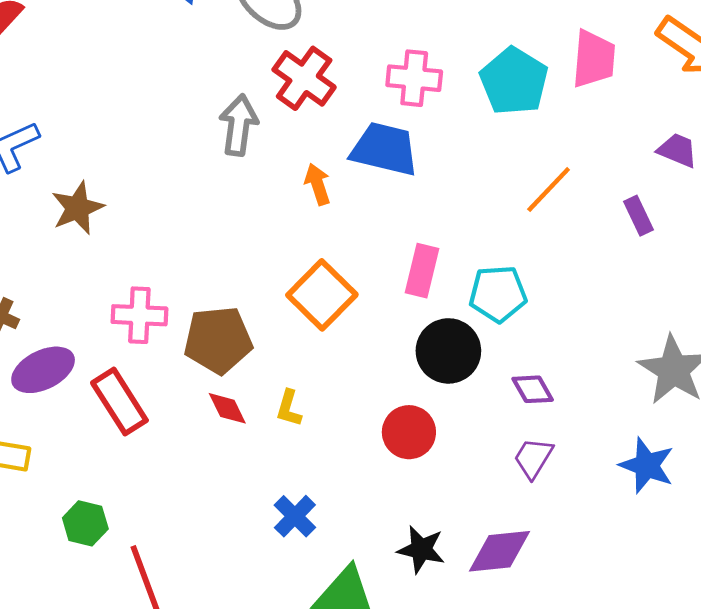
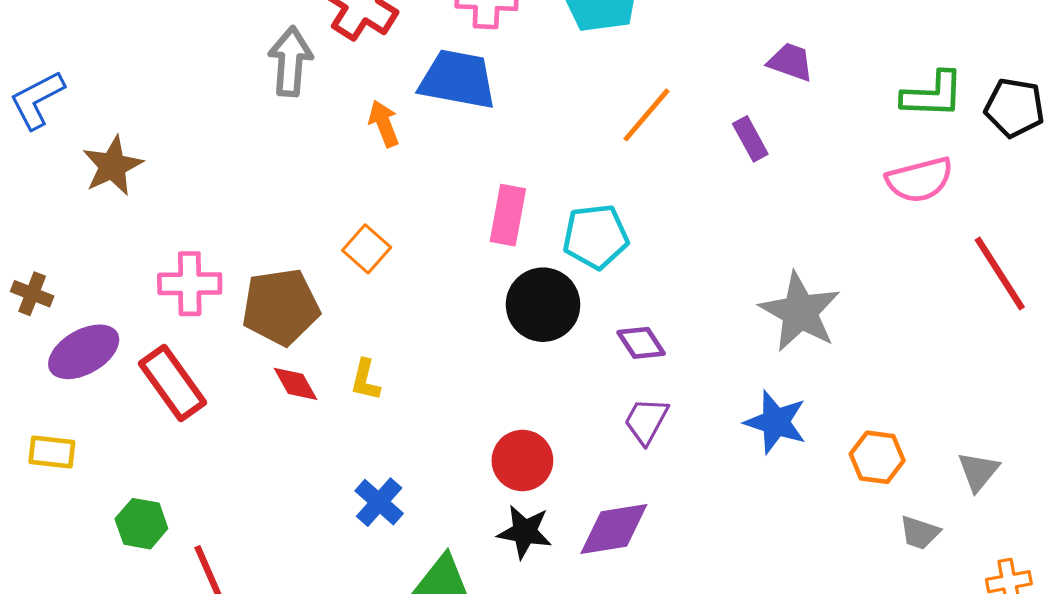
orange square: (322, 295) -> (367, 249), moved, size x0.6
red circle: (409, 432) -> (522, 460), moved

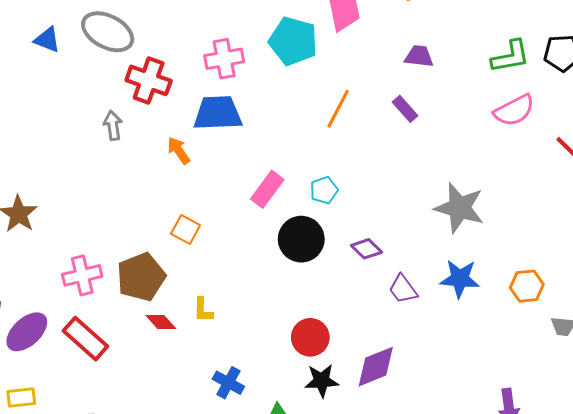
gray arrow: (290, 61) -> (113, 125), size x0.7
pink rectangle: (508, 215) -> (267, 189), turned 39
cyan pentagon: (596, 237) -> (324, 190), size x0.7
purple trapezoid: (646, 421) -> (403, 289), moved, turned -52

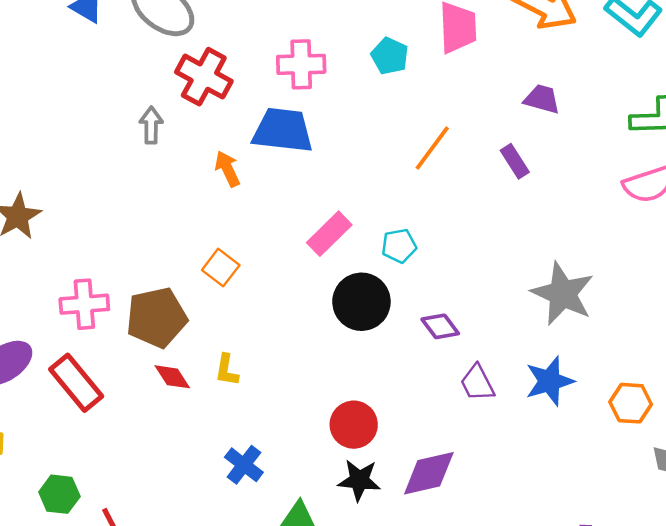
cyan pentagon: (293, 41) -> (390, 56), size x0.6
blue star: (460, 279) -> (549, 381), turned -30

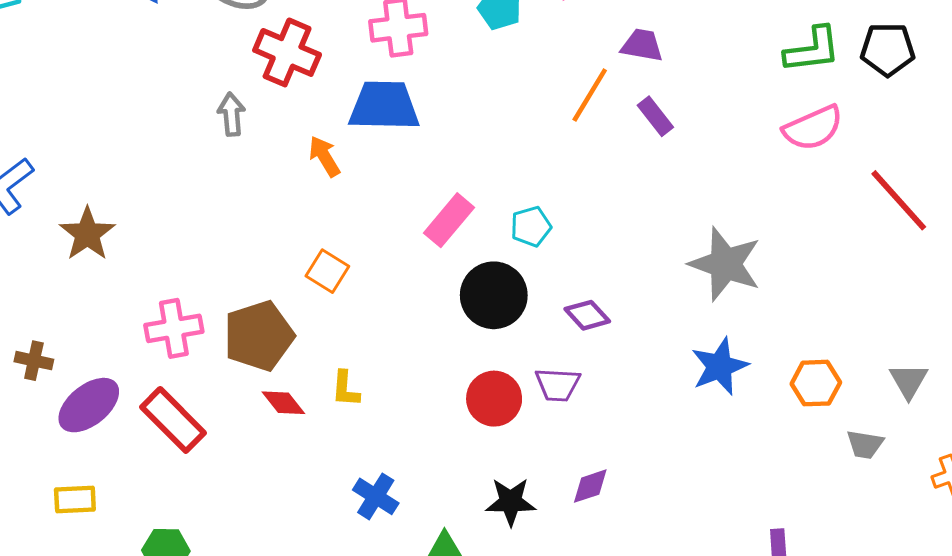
purple trapezoid: (542, 99) -> (642, 45), moved
orange line: (432, 148) -> (590, 95), moved
purple trapezoid: (477, 383) -> (558, 385), moved, turned -54
red circle: (354, 425) -> (494, 399), moved
purple diamond: (429, 473) -> (590, 486), size x0.6

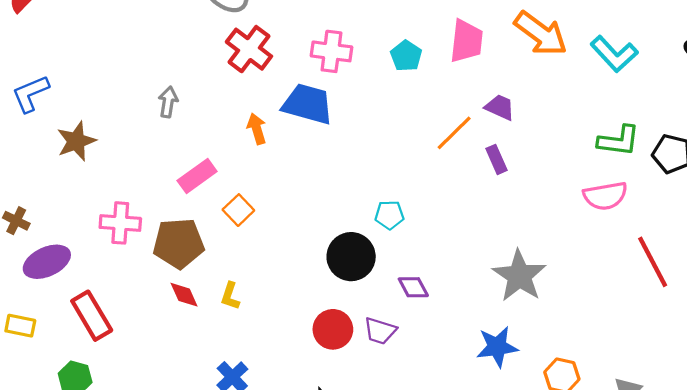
gray arrow: (231, 114) -> (168, 102), moved
pink rectangle: (449, 220) -> (197, 176), moved
red rectangle: (173, 420) -> (92, 316), moved

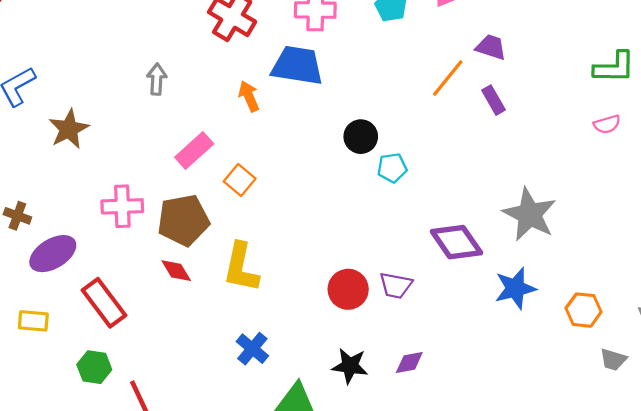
pink semicircle: (605, 196) -> (607, 124), size x0.6
black circle: (351, 257) -> (361, 137), moved, size x0.7
purple diamond: (413, 287) -> (456, 242), moved, size x1.6
red diamond: (184, 295) -> (176, 271), moved
yellow L-shape: (230, 296) -> (241, 267), size x1.8

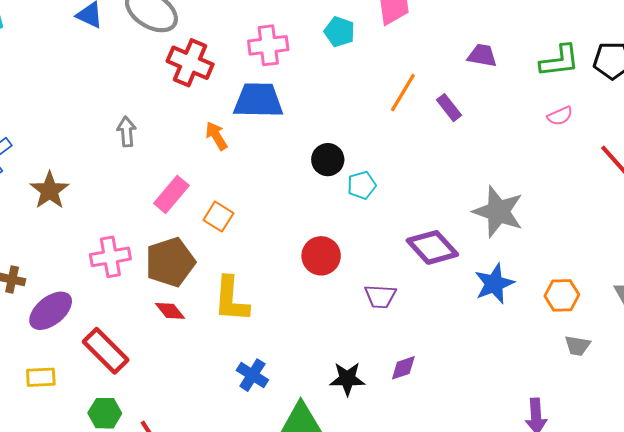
purple trapezoid: (491, 47) -> (482, 55), moved
red circle: (348, 289) -> (321, 256), moved
gray trapezoid: (613, 360) -> (577, 346), moved

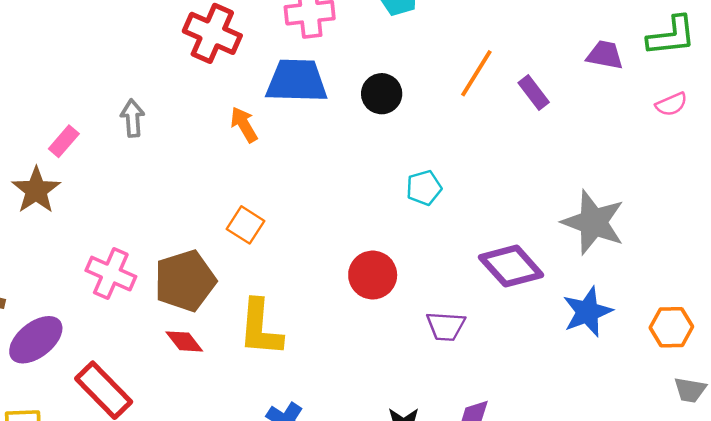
purple trapezoid: (482, 55) -> (605, 55), moved
black circle: (328, 160) -> (382, 94), moved
pink rectangle: (171, 194) -> (64, 141), moved, size x0.7
pink cross: (110, 257) -> (111, 274), turned 33

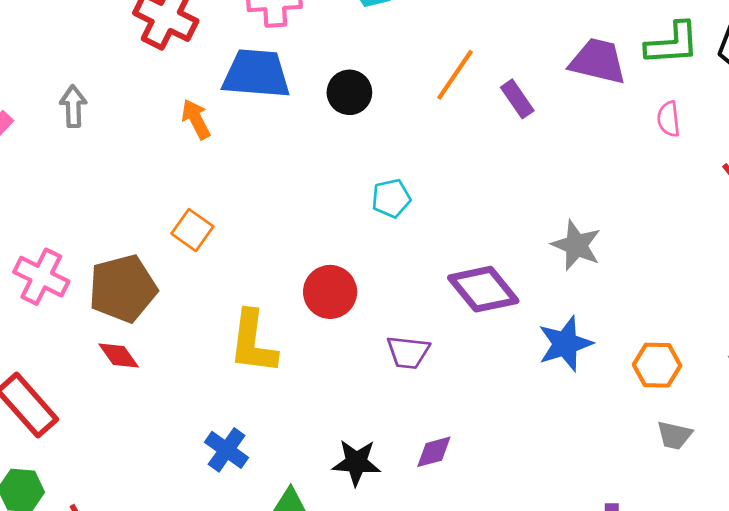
purple trapezoid: (605, 55) -> (598, 61), size x1.4
pink semicircle: (671, 104) -> (669, 119), turned 104
gray star: (593, 222) -> (576, 245), size x0.7
yellow L-shape: (260, 328) -> (253, 342), moved

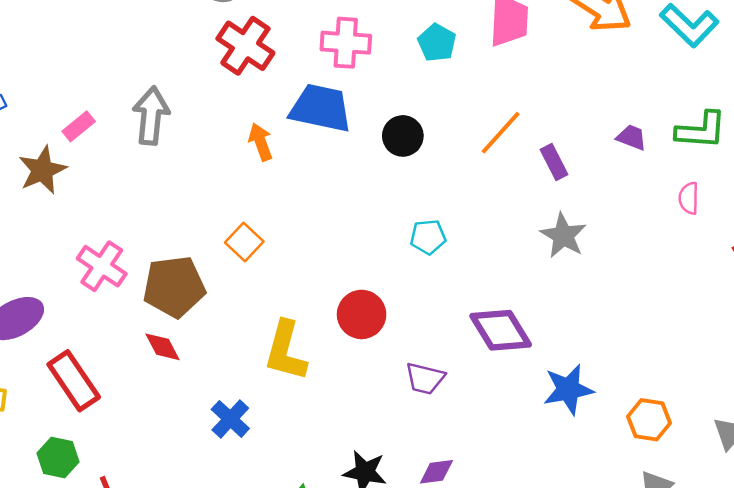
purple trapezoid: (598, 61) -> (632, 137), size x0.6
gray arrow: (73, 106) -> (151, 116), size x1.5
gray star: (576, 245) -> (563, 236), moved
blue cross: (227, 450) -> (230, 419), moved

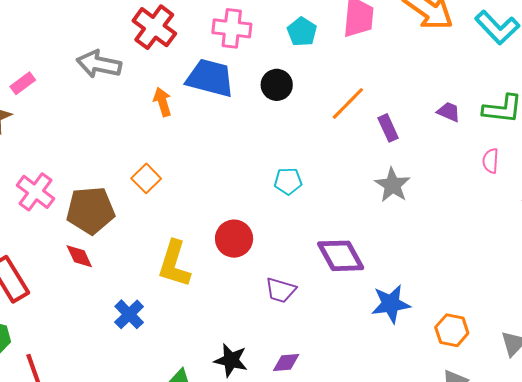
gray arrow: (151, 116) -> (99, 64), moved, turned -87
black circle: (403, 136) -> (277, 85), moved

